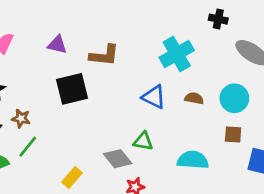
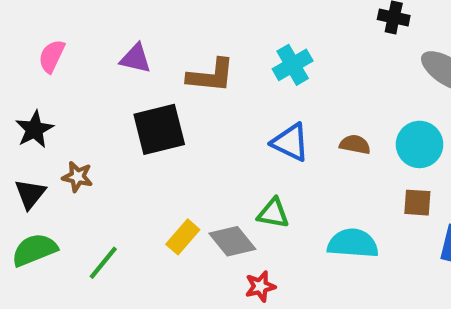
cyan cross: (177, 54) -> (293, 65), moved, size x0.7
green line: (28, 147) -> (103, 263), moved
yellow rectangle: (72, 177) -> (183, 237), moved

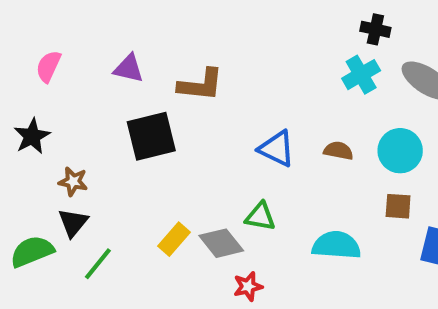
cyan cross: (293, 65) -> (361, 75), moved
black triangle: (30, 194) -> (73, 223), moved

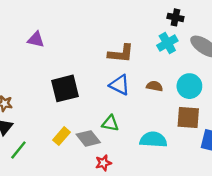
brown L-shape: (201, 85) -> (121, 54), moved
black square: (151, 136) -> (65, 88), moved
brown square: (398, 206) -> (188, 117), size x1.5

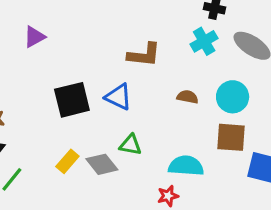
purple triangle: (36, 40) -> (34, 37), turned -42
blue triangle: (120, 85) -> (118, 97), moved
red star: (103, 163) -> (168, 196), moved

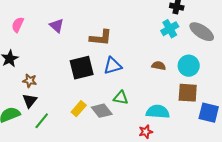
purple triangle: (34, 37) -> (57, 26), turned -49
brown L-shape: (144, 55) -> (101, 38), moved
blue triangle: (118, 97) -> (113, 66), turned -42

